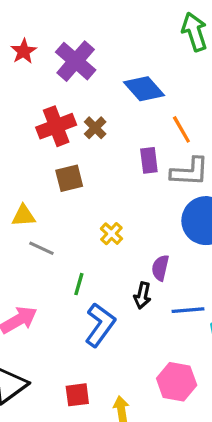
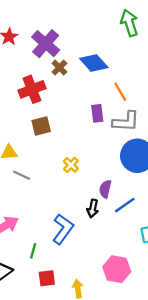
brown cross: (95, 128) -> (59, 68), moved
green line: (79, 284) -> (33, 251), moved
blue line: (188, 310) -> (125, 205), moved, turned -30

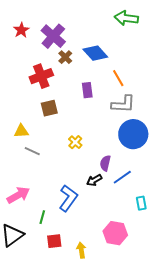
green arrow: (129, 23) -> (126, 18), turned -65
purple rectangle: (97, 113) -> (87, 90), moved
black arrow: (93, 208) -> (94, 180), turned 49

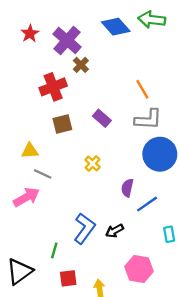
blue diamond: (95, 53) -> (116, 27), moved
purple rectangle: (87, 90) -> (102, 118), moved, turned -42
black arrow: (94, 180) -> (115, 231), moved
pink arrow: (18, 195) -> (26, 197), moved

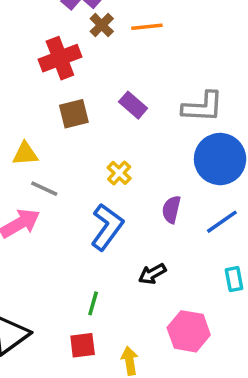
orange line: (142, 89) -> (147, 27), moved, turned -66
blue line: (147, 204) -> (222, 222), moved
blue L-shape: (84, 228) -> (107, 227), moved
green line: (54, 250) -> (93, 303), moved

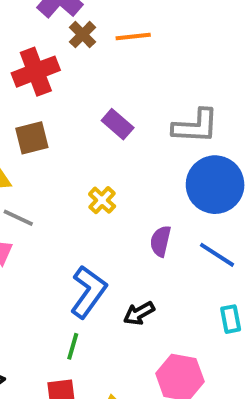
brown square: (74, 114) -> (32, 138), moved
blue line: (222, 222) -> (217, 255), turned 68
blue L-shape: (107, 227) -> (88, 292), moved

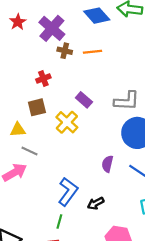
brown cross: (83, 35) -> (65, 51), turned -32
red cross: (36, 72) -> (43, 78), moved, size x0.6
yellow cross: (102, 200) -> (67, 122), moved, size x1.5

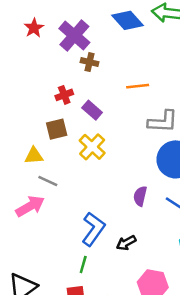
orange line: (92, 52) -> (138, 86), moved
purple rectangle: (84, 100) -> (92, 110), moved

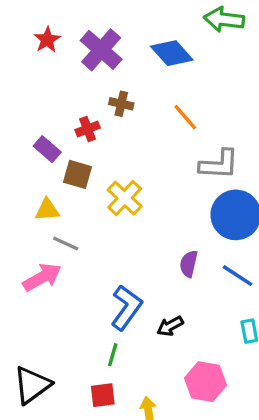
blue diamond: (127, 20) -> (172, 53), moved
brown cross: (90, 62) -> (121, 104), moved
orange line: (138, 86) -> (185, 117), turned 55
purple rectangle: (92, 110) -> (47, 149), moved
brown square: (57, 129) -> (77, 174), turned 30

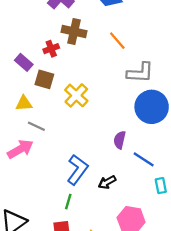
brown cross: (121, 104) -> (74, 32), size x1.5
blue line: (238, 276) -> (144, 159), moved

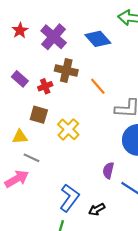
orange line: (117, 41) -> (98, 86), moved
purple rectangle: (24, 62) -> (20, 79), moved

